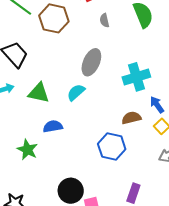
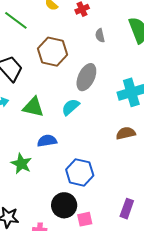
brown hexagon: (54, 18) -> (52, 52), moved
blue hexagon: (112, 146) -> (80, 172), moved

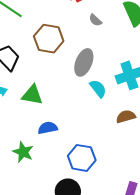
gray semicircle: (100, 35) -> (95, 20), turned -32
cyan semicircle: (71, 107) -> (98, 89), moved, turned 96

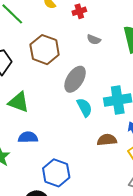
gray semicircle: (95, 20) -> (94, 40), turned -32

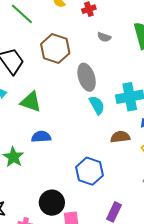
gray ellipse: (75, 79) -> (87, 77), turned -48
blue hexagon: (56, 173) -> (90, 171), moved

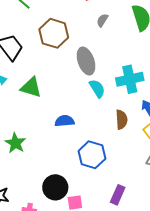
gray semicircle: (104, 37) -> (102, 20), turned 104
blue semicircle: (41, 137) -> (64, 121), moved
brown semicircle: (120, 137) -> (121, 120), turned 96

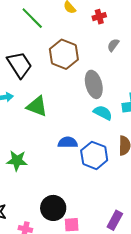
cyan semicircle: (97, 89) -> (103, 113), turned -36
green star: (15, 143) -> (17, 161), turned -30
blue hexagon: (92, 155) -> (94, 155), moved

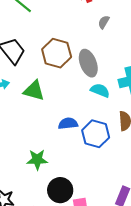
brown hexagon: (64, 54) -> (57, 53), moved
green star: (17, 161) -> (37, 160), moved

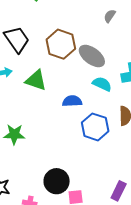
gray ellipse: (88, 63) -> (92, 56), turned -36
blue semicircle: (68, 124) -> (72, 101), moved
green star: (37, 160) -> (14, 134), moved

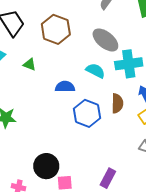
gray ellipse: (92, 56) -> (105, 40), moved
green triangle: (36, 80) -> (30, 64), size x0.6

